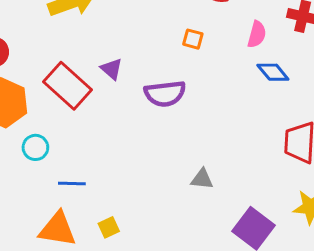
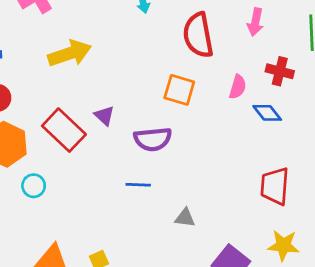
orange square: (193, 39) -> (179, 90), size x1.6
blue diamond: (273, 72) -> (267, 113), moved
blue line: (72, 184) -> (138, 185), moved

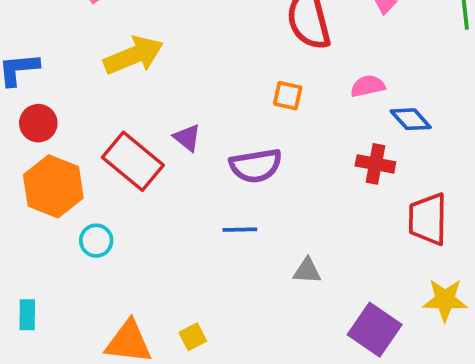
red cross: (280, 71) -> (375, 164), moved
pink semicircle: (238, 87) -> (368, 86), turned -115
orange square: (179, 90) -> (288, 96), size x0.7

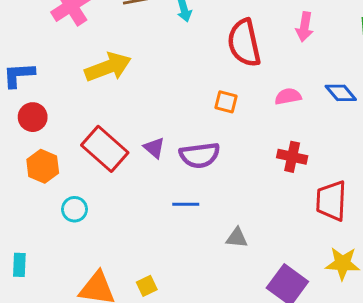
blue diamond: (411, 119) -> (341, 93), moved
purple triangle: (187, 138) -> (154, 148), moved
orange hexagon: (53, 186) -> (43, 166), size x0.7

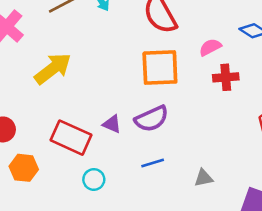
orange square: (226, 102) -> (160, 68), size x2.0
red cross: (292, 157) -> (226, 77), moved
cyan circle: (74, 209) -> (94, 180), moved

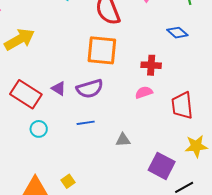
pink semicircle: (210, 47) -> (144, 92), moved

